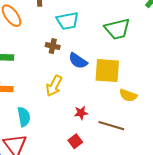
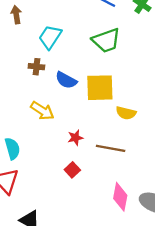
cyan trapezoid: (67, 21) -> (50, 37), turned 140
yellow arrow: (54, 86) -> (42, 111), turned -80

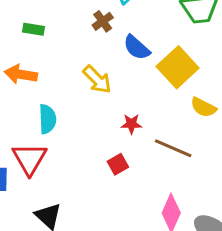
brown cross: (36, 67) -> (103, 21), turned 35
yellow square: (100, 88) -> (178, 67), turned 36

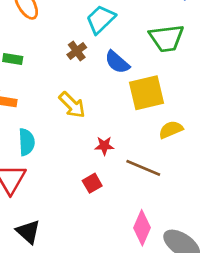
blue semicircle: (137, 48) -> (117, 62), moved
yellow square: (178, 67) -> (147, 93), turned 30
yellow semicircle: (203, 107) -> (171, 130), turned 130

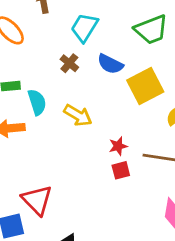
cyan semicircle: (26, 142) -> (37, 102), moved
red square: (92, 183) -> (121, 170), moved, turned 30

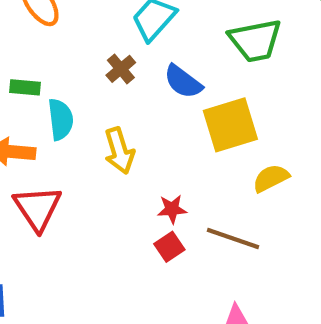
yellow arrow: (78, 115) -> (119, 151), turned 32
red square: (121, 170) -> (169, 247), turned -30
red triangle: (37, 200) -> (38, 208), moved

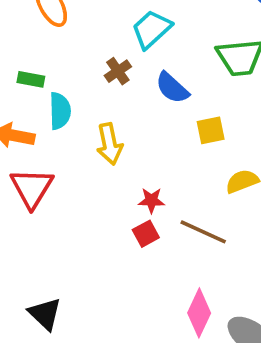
yellow square: (230, 125) -> (211, 130), size x0.6

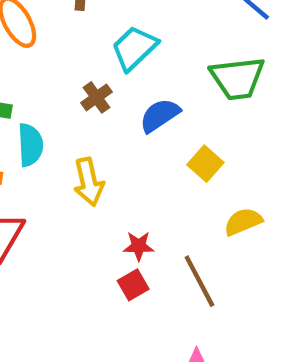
blue semicircle: (172, 88) -> (160, 115), turned 105
yellow square: (211, 130) -> (205, 164), turned -36
brown line: (203, 232) -> (199, 281), turned 39

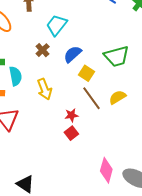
green trapezoid: (237, 78) -> (117, 56), moved
yellow square: (205, 164) -> (87, 73), moved
brown line: (199, 281) -> (91, 98), moved

